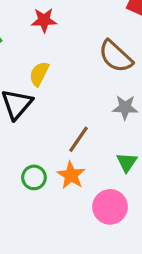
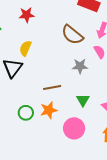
brown line: (79, 139) -> (52, 88), turned 48
orange star: (71, 175) -> (49, 110), turned 30

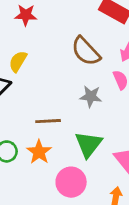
green triangle: (83, 100) -> (89, 144), size x1.5
orange star: (49, 110) -> (39, 152), turned -30

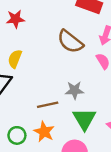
gray star: (91, 96) -> (74, 90), moved

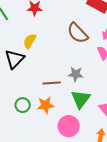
orange star: (44, 132) -> (46, 105), turned 30

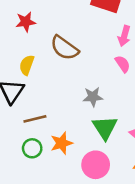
brown semicircle: (78, 33) -> (64, 48), moved
brown line: (52, 83) -> (35, 119), moved

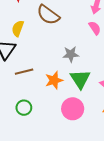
orange star: (62, 143) -> (54, 80), moved
green circle: (32, 148) -> (24, 108), moved

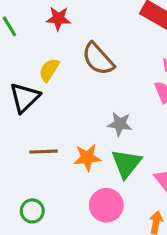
brown line: (24, 72) -> (43, 152), moved
green circle: (24, 108) -> (32, 211), moved

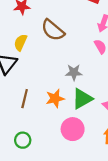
brown line: (43, 152) -> (25, 99), turned -66
green triangle: (126, 163) -> (82, 99), turned 30

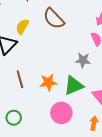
gray star: (74, 72) -> (83, 60), moved
brown line: (25, 99) -> (20, 79), turned -36

